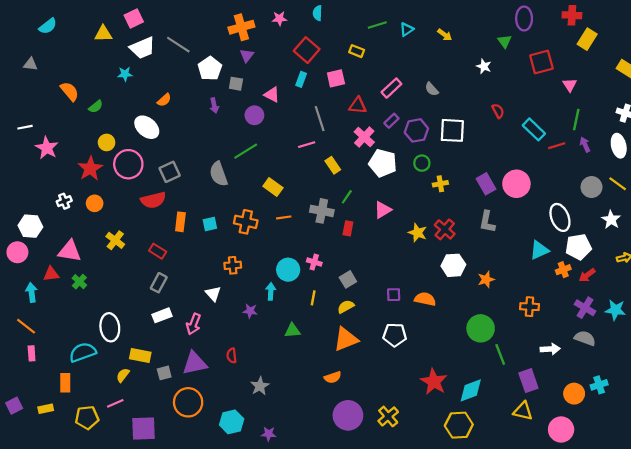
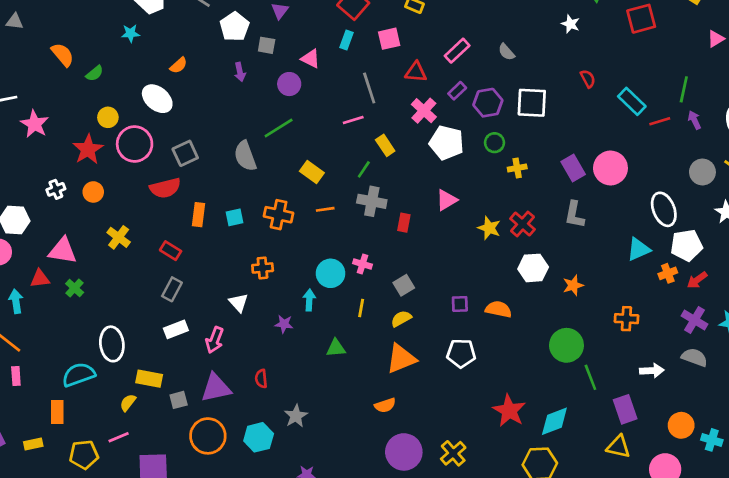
pink triangle: (570, 85) -> (716, 39), moved, turned 32
green line: (347, 197) -> (364, 169), moved
cyan cross: (599, 385) -> (712, 440), moved, turned 35
cyan hexagon: (232, 422) -> (259, 437), moved

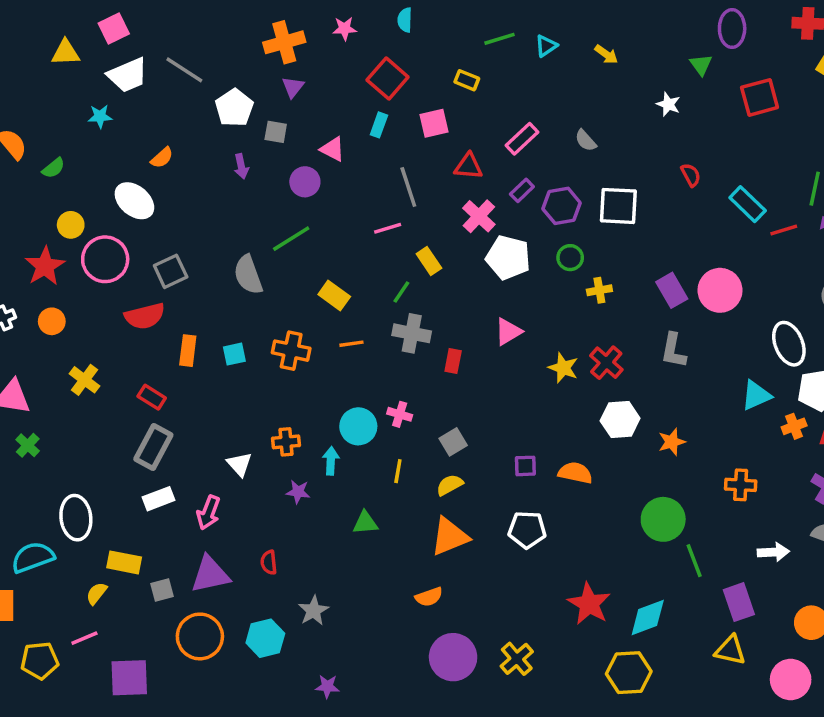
orange cross: (263, 268) -> (286, 442), moved
gray rectangle: (172, 289) -> (153, 447), size x1.4

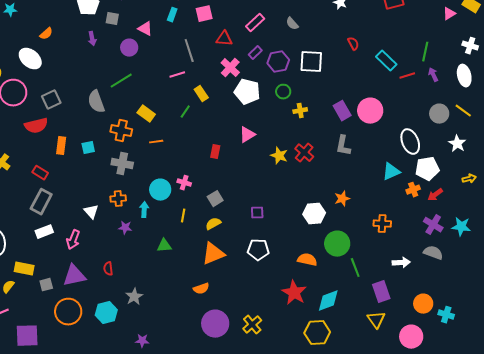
gray cross: (412, 333) -> (122, 164), moved
orange cross: (291, 351) -> (121, 131), moved
white hexagon: (620, 419) -> (314, 214), moved
orange semicircle: (575, 473) -> (307, 260), moved
yellow triangle: (730, 650) -> (376, 320), turned 42

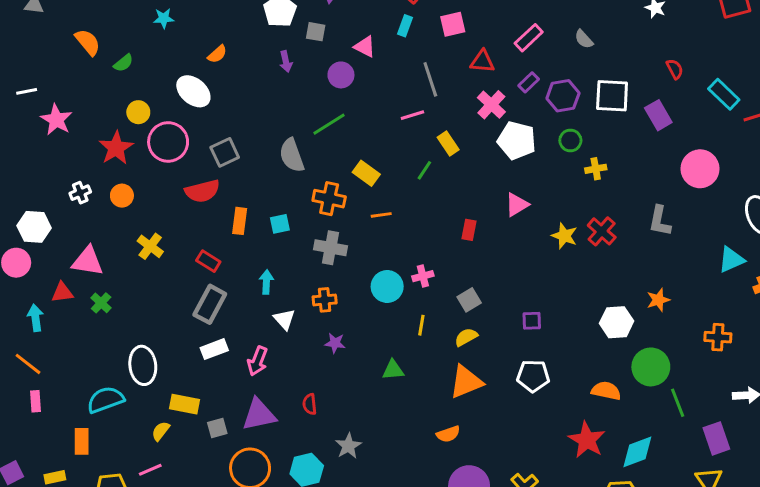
purple rectangle: (342, 111) -> (658, 115), moved
pink cross: (184, 183) -> (423, 276), turned -32
cyan arrow: (144, 210) -> (266, 282), moved

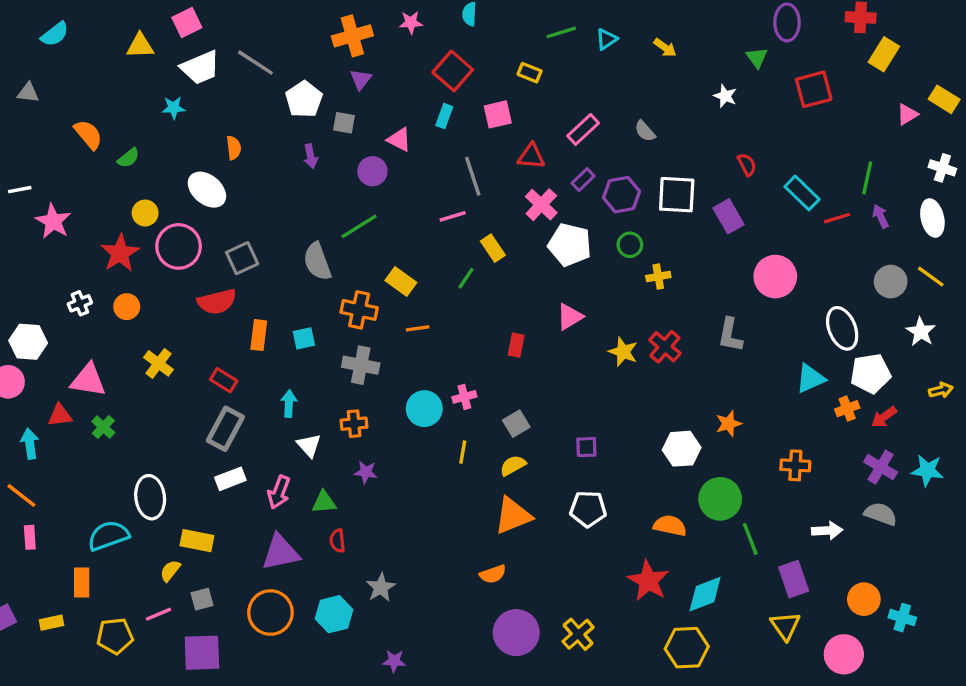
orange semicircle: (217, 54) -> (234, 148), turned -54
green triangle: (393, 370) -> (324, 502), moved
gray square: (217, 428) -> (202, 599), moved

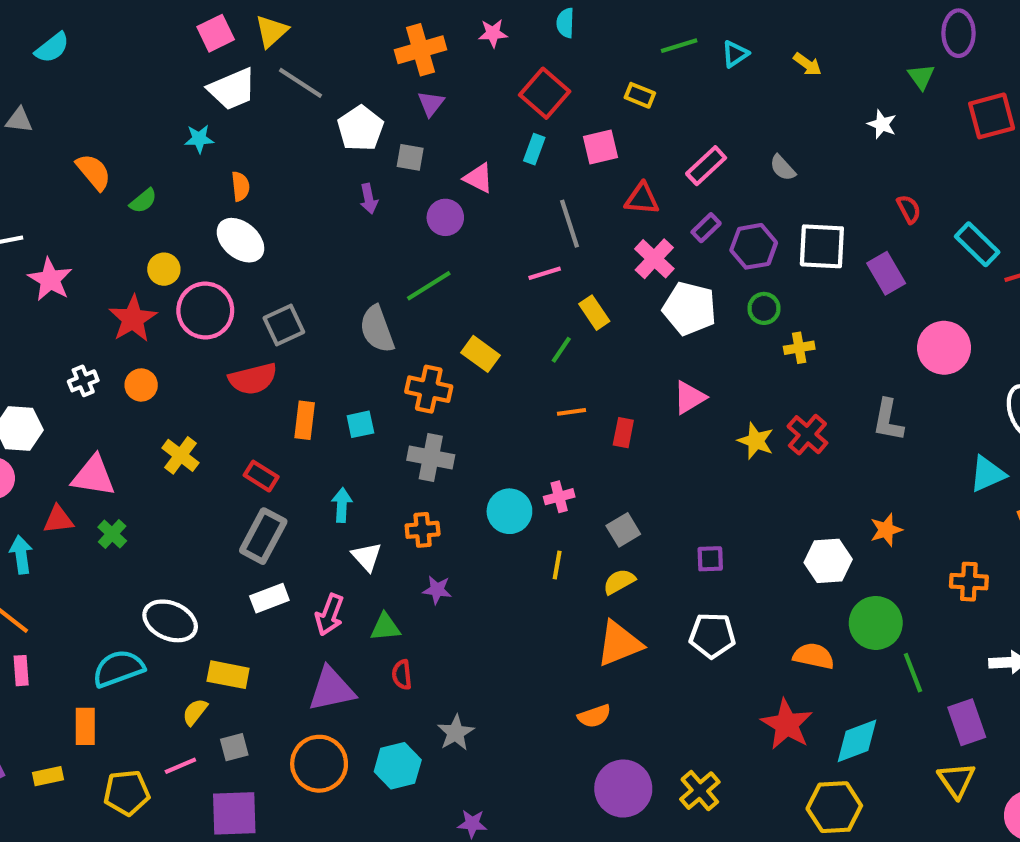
yellow triangle: (140, 46) -> (271, 31), moved, turned -40
orange semicircle: (234, 148) -> (240, 186), moved
orange line: (418, 328) -> (572, 412), moved
white ellipse: (150, 497) -> (170, 621), turned -60

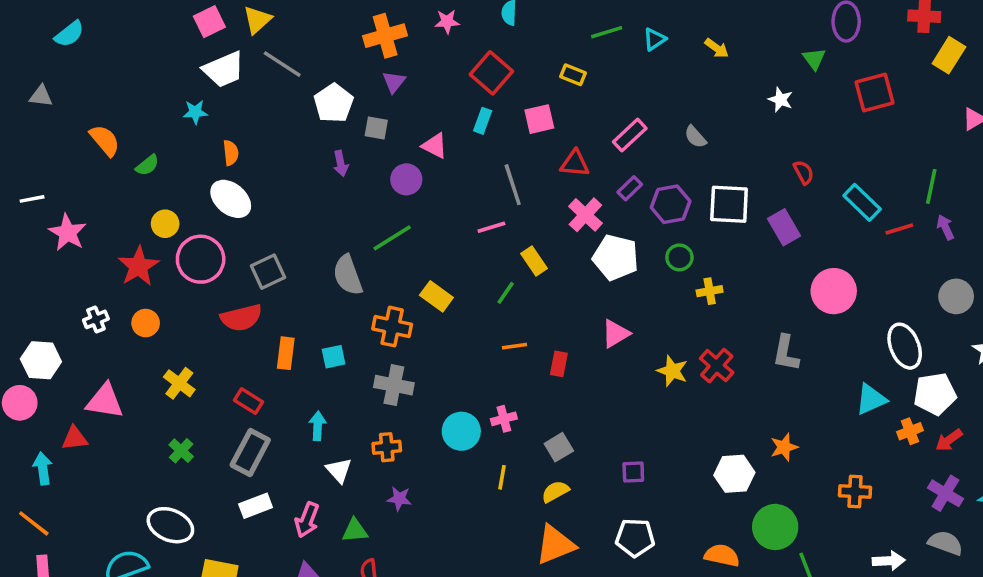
green cross: (112, 534) -> (181, 451), moved

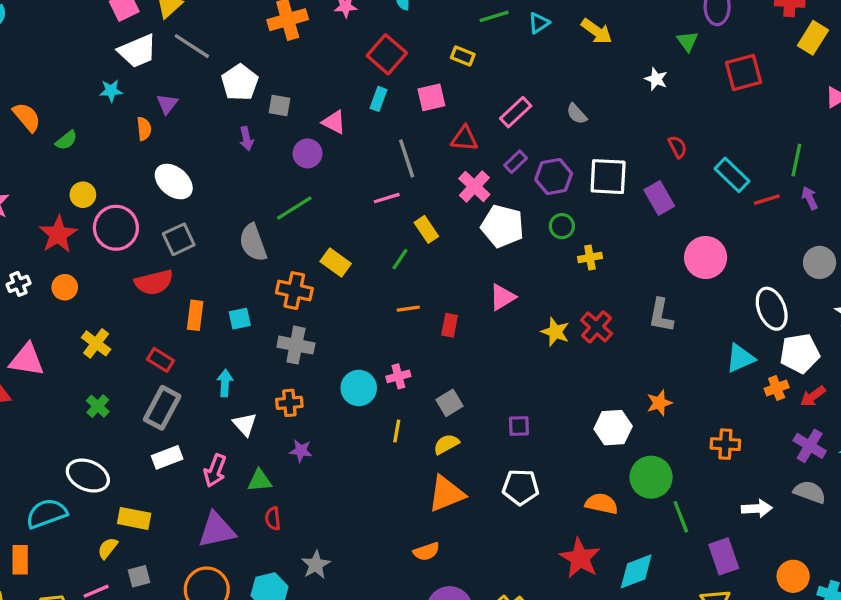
yellow arrow: (717, 48) -> (597, 31), size x1.4
purple triangle: (394, 82) -> (167, 104), moved
white ellipse: (231, 199) -> (174, 182), moved

